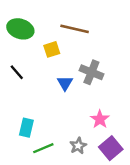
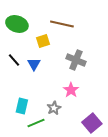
blue triangle: (65, 83) -> (34, 64), moved
pink star: (100, 119) -> (71, 90), moved
gray star: (78, 146) -> (54, 108), moved

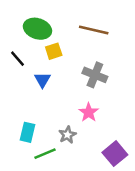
green ellipse: (17, 24) -> (37, 29), moved
brown line: (62, 24) -> (94, 30), moved
black line: (14, 60) -> (17, 59), moved

